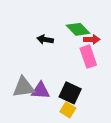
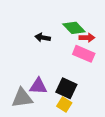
pink rectangle: (88, 57) -> (84, 54), turned -48
gray triangle: (24, 87) -> (22, 98), moved

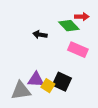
red arrow: (87, 38) -> (82, 17), moved
yellow square: (64, 104) -> (48, 86), moved

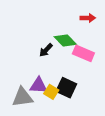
green diamond: (69, 26) -> (65, 40), moved
black arrow: (40, 35) -> (46, 50), moved, turned -56

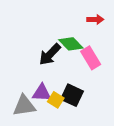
black arrow: (46, 50) -> (50, 54), size x1.5
pink rectangle: (83, 53) -> (91, 58), turned 36

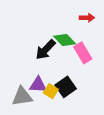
black square: (72, 95) -> (66, 87), turned 30

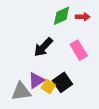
green diamond: (65, 40) -> (61, 16), moved, turned -70
purple triangle: (38, 85) -> (36, 80), turned -36

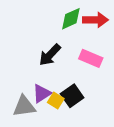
red arrow: (83, 17) -> (95, 20), size x1.5
pink rectangle: (79, 50) -> (91, 58), turned -36

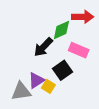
green diamond: (71, 19) -> (61, 30), moved
black square: (72, 96) -> (62, 70), moved

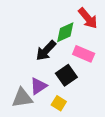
red arrow: (83, 17) -> (88, 18), turned 50
yellow square: (48, 86) -> (59, 103), moved

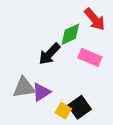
black square: (66, 75) -> (80, 107), moved
gray triangle: (22, 98) -> (24, 88), moved

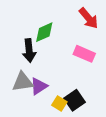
green diamond: (70, 34) -> (44, 32), moved
black arrow: (49, 54) -> (29, 51), moved, turned -50

